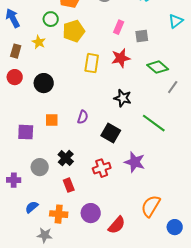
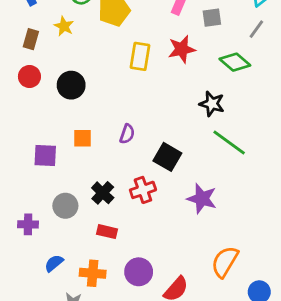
gray line: (173, 87) -> (256, 29), moved
black star: (123, 98) -> (212, 104), moved
red cross: (102, 168) -> (143, 190), moved
red rectangle: (69, 185) -> (107, 232), turned -56

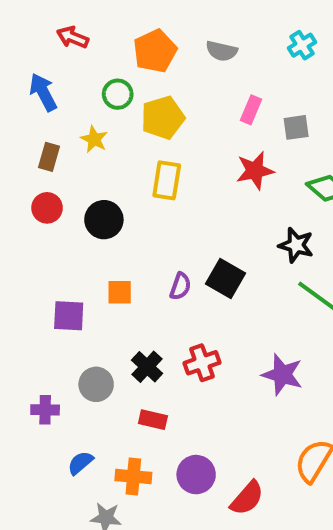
yellow rectangle: (140, 56) -> (167, 180), moved
black square: (167, 157) -> (226, 278), moved

